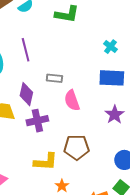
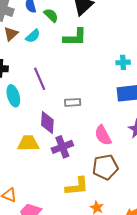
cyan cross: (111, 47) -> (123, 62), turned -32
pink semicircle: (72, 100) -> (103, 135), moved

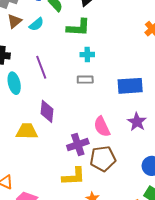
cyan cross: (123, 62) -> (87, 55), moved
gray rectangle: (73, 102) -> (85, 80), moved
purple cross: (62, 147) -> (78, 145), moved

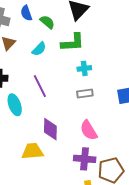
cyan semicircle: (36, 24) -> (39, 49), moved
pink semicircle: (102, 127) -> (89, 130), moved
purple cross: (78, 145) -> (85, 159), turned 30

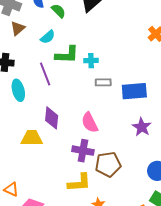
green L-shape: (73, 42) -> (67, 55), moved
gray rectangle: (85, 94) -> (103, 82), moved

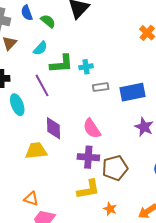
orange triangle: (11, 189) -> (31, 199), moved

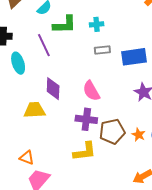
cyan cross: (86, 67) -> (97, 24), moved
orange star: (110, 209) -> (139, 135), moved

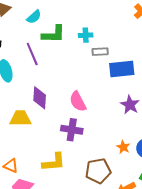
gray rectangle: (102, 50) -> (100, 52), moved
brown pentagon: (112, 132) -> (98, 171), moved
yellow L-shape: (85, 152) -> (54, 162), moved

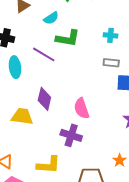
cyan cross: (86, 35) -> (110, 35), moved
purple line: (32, 54) -> (44, 54), turned -45

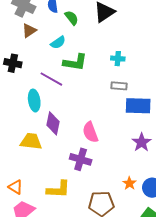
cyan ellipse: (15, 67) -> (34, 100), moved

